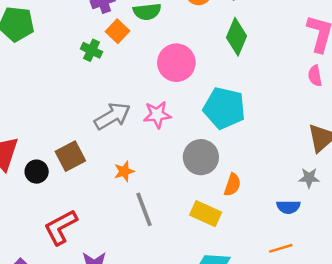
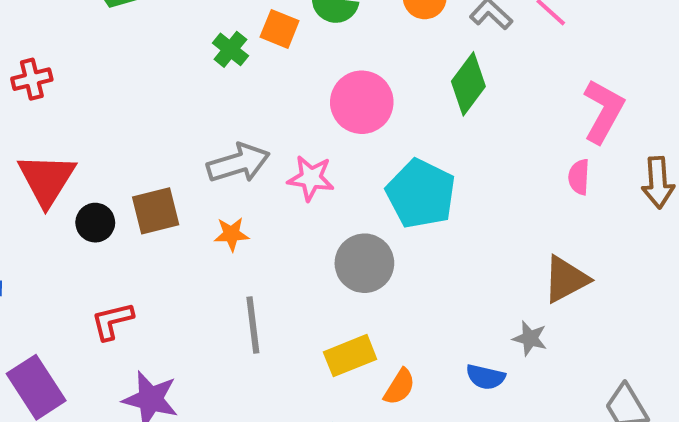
orange square: (118, 31) -> (280, 29), turned -35
orange star: (124, 171) -> (231, 234), moved
orange semicircle: (232, 185) -> (399, 387), moved
yellow rectangle: (206, 214) -> (350, 356), turned -60
red L-shape: (61, 227) -> (112, 321), size x0.7

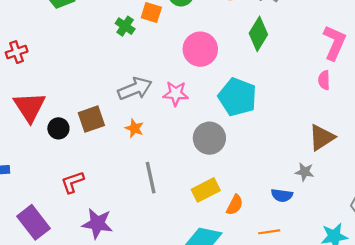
orange star: (231, 234) -> (134, 128), turned 30

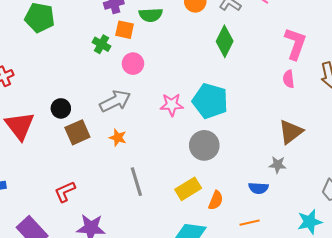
pink circle: (200, 49) -> (133, 64), moved, size x0.7
pink star: (176, 94) -> (172, 105), moved
black circle: (58, 128) -> (61, 108), moved
gray circle: (209, 138) -> (204, 145), moved

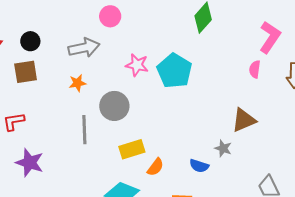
brown square: (77, 132) -> (26, 72), moved
orange star: (118, 138) -> (77, 83), turned 30
gray circle: (204, 145) -> (114, 106), moved

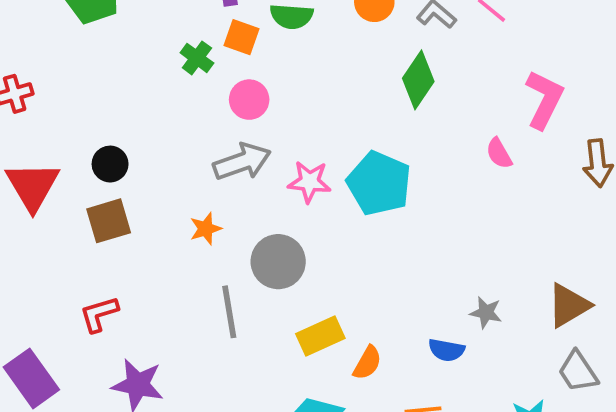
gray arrow: (84, 48) -> (242, 162), moved
pink semicircle: (255, 69) -> (499, 153), moved, turned -30
brown triangle: (244, 120) -> (569, 305), moved

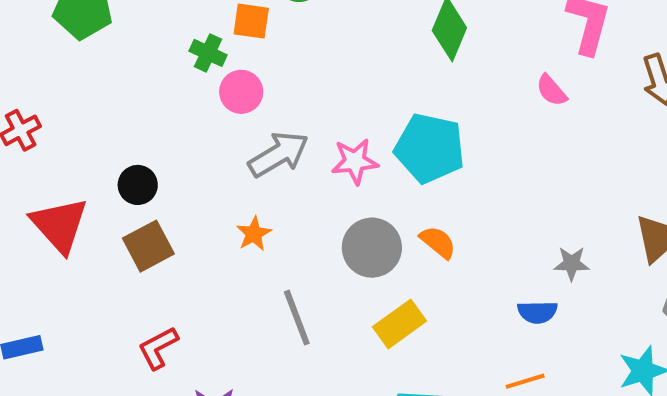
pink circle: (249, 100) -> (241, 92), moved
gray circle: (278, 262) -> (372, 248), moved
orange semicircle: (367, 363) -> (438, 242), moved, turned -69

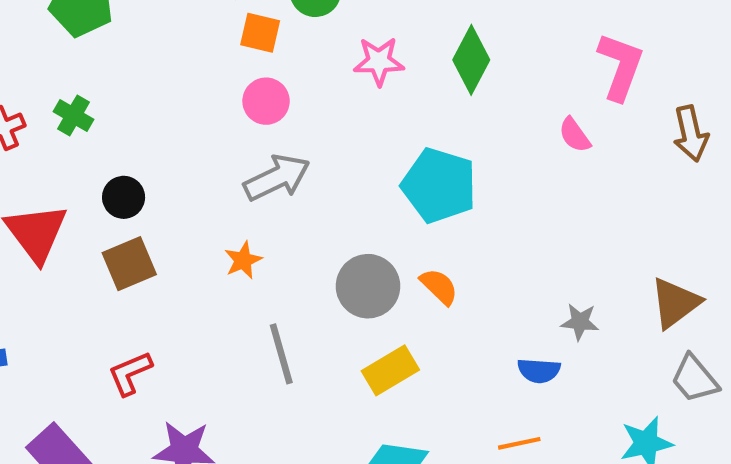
green cross: (208, 53) -> (73, 116), moved
pink circle: (241, 92) -> (266, 101), moved
pink star: (355, 161) -> (379, 61), moved

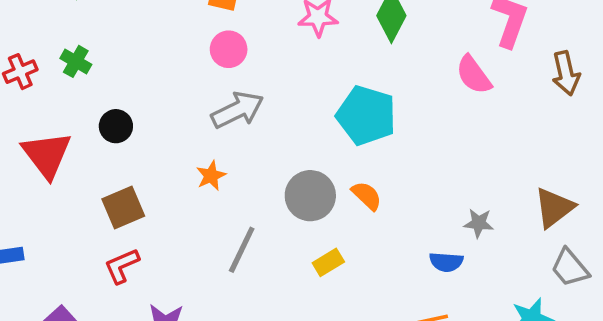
pink semicircle: (575, 135) -> (474, 75), size x1.4
brown square: (129, 264) -> (123, 208), moved
gray line: (281, 354) -> (242, 250), turned 42
yellow rectangle: (390, 370) -> (328, 262), size x0.7

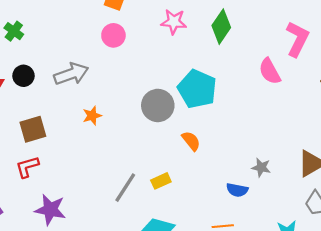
gray arrow: (238, 110) -> (71, 74), moved
black circle: (116, 126) -> (23, 76), moved
gray circle: (310, 196) -> (158, 105), moved
gray line: (242, 250) -> (125, 188), moved

